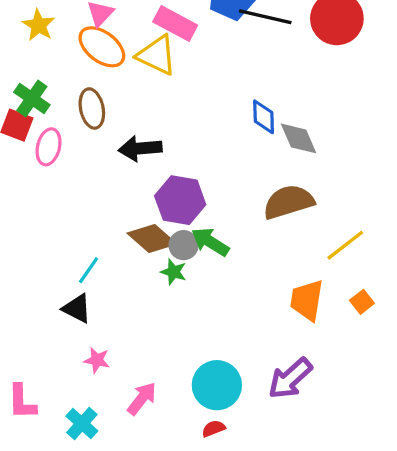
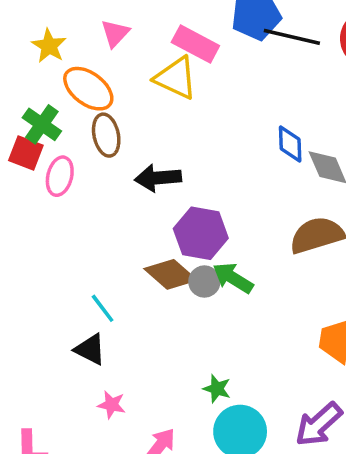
orange ellipse: (102, 47) -> (88, 89), moved
cyan line: (89, 270) -> (103, 308), turned -72
green star: (174, 272) -> (217, 389), moved

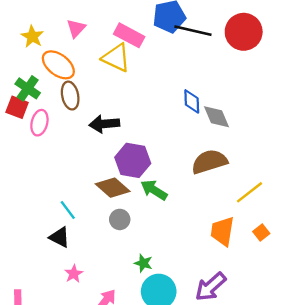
gray circle: (204, 282) -> (120, 219), moved
pink star: (112, 405) -> (74, 274), turned 30

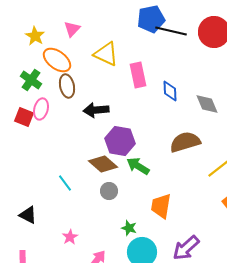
pink rectangle: (129, 35) -> (138, 75), moved, turned 50
red square: (17, 107) -> (24, 117), moved
gray diamond: (216, 117) -> (207, 104), moved
orange trapezoid: (222, 231) -> (161, 206), moved
black triangle: (60, 237) -> (28, 215), moved

